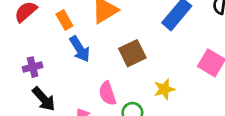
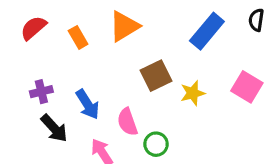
blue arrow: (80, 49) -> (88, 104), moved
yellow star: (164, 89) -> (193, 93), moved

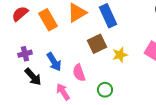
blue rectangle: (207, 31) -> (108, 16), moved, turned -65
orange rectangle: (78, 37) -> (48, 20), size x1.5
green circle: (156, 144) -> (105, 90), moved

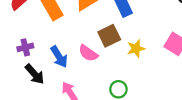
pink semicircle: (79, 73) -> (88, 53), moved, turned -36

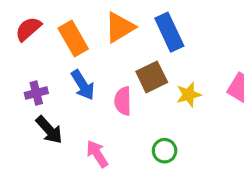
pink semicircle: (88, 53) -> (123, 101), turned 54
blue arrow: (59, 57) -> (83, 85), moved

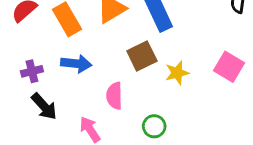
blue arrow: (83, 85) -> (76, 64), turned -52
pink semicircle: (123, 101) -> (114, 96), moved

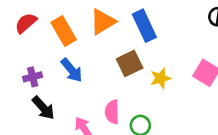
blue arrow: (76, 64) -> (72, 70), turned 45
pink semicircle: (114, 96) -> (112, 112), moved

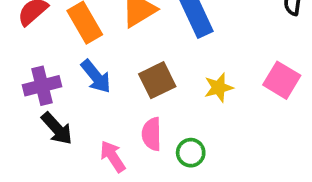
brown square: (130, 63) -> (157, 80), moved
purple cross: (33, 77) -> (42, 86), size x1.4

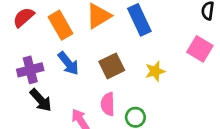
pink square: (282, 80) -> (200, 49), moved

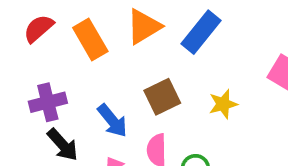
blue rectangle: (139, 20) -> (201, 32), turned 64
blue arrow: (68, 63) -> (112, 121), moved

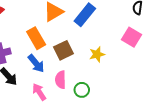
orange rectangle: (90, 40) -> (36, 38), moved

